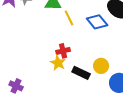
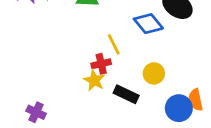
yellow line: (69, 18) -> (114, 44), moved
yellow circle: (101, 66) -> (154, 73), moved

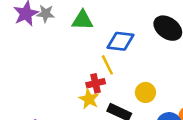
blue diamond: (148, 24) -> (120, 41), moved, turned -44

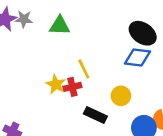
blue diamond: (120, 41) -> (138, 57), moved
yellow star: (89, 99) -> (56, 84), moved

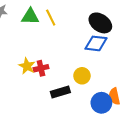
yellow line: (84, 69) -> (51, 18), moved
black rectangle: (95, 115) -> (60, 92), turned -42

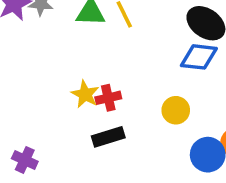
black rectangle: (60, 92) -> (108, 137), moved

